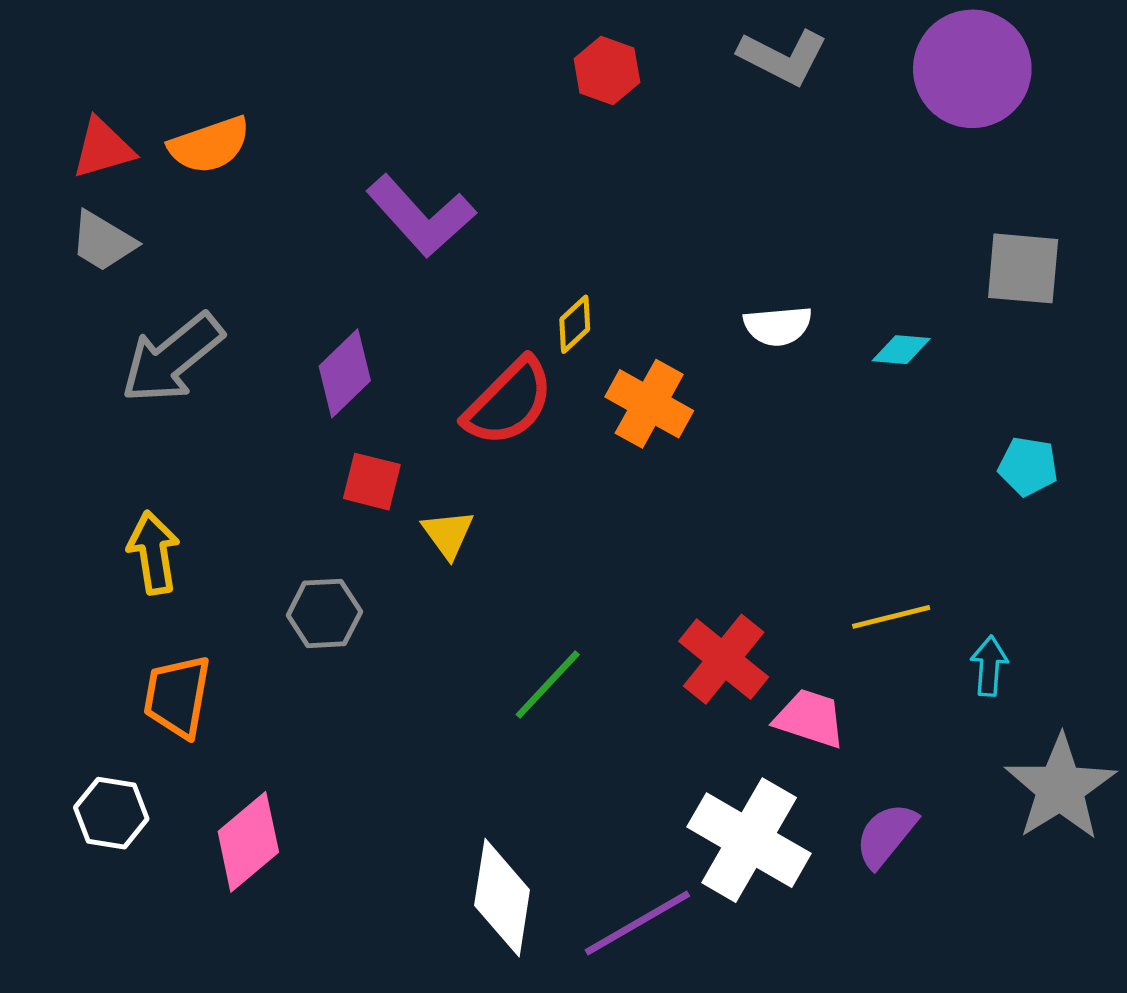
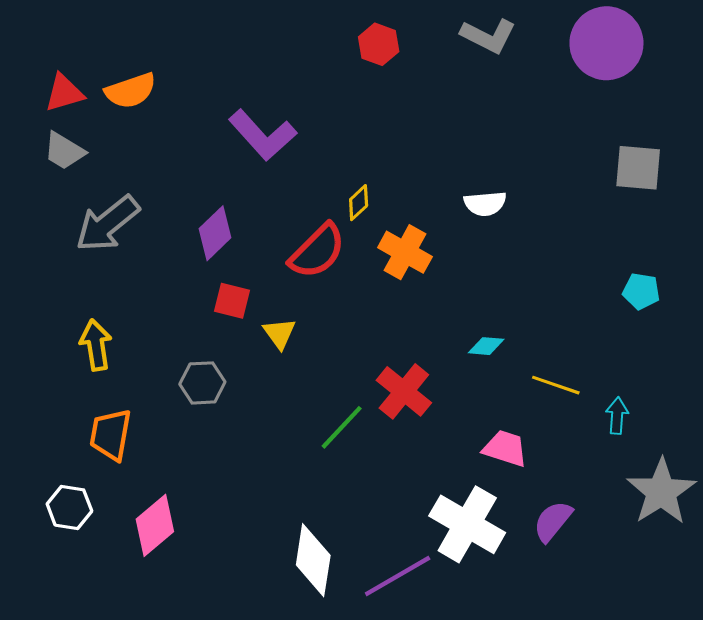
cyan diamond: (901, 350) -> (486, 346), moved
yellow line: (891, 617) -> (556, 385), turned 33
red cross: (724, 659) -> (404, 391), moved

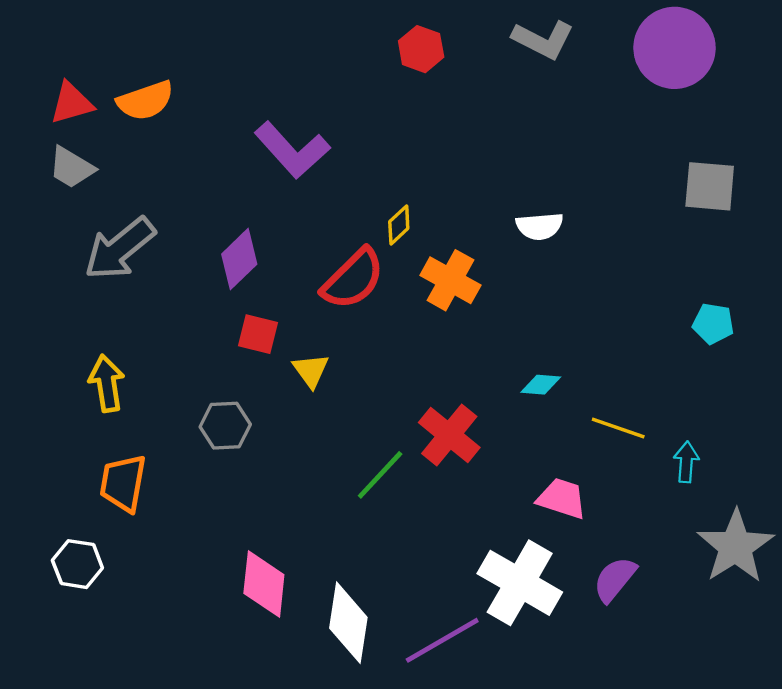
pink diamond: (155, 525) -> (264, 584), moved, turned -44

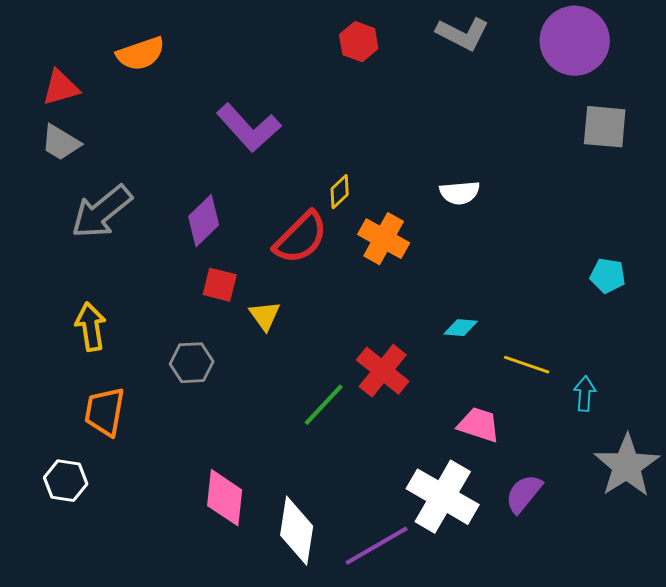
orange semicircle: (145, 101) -> (141, 54), moved
gray square: (710, 186) -> (605, 127), moved

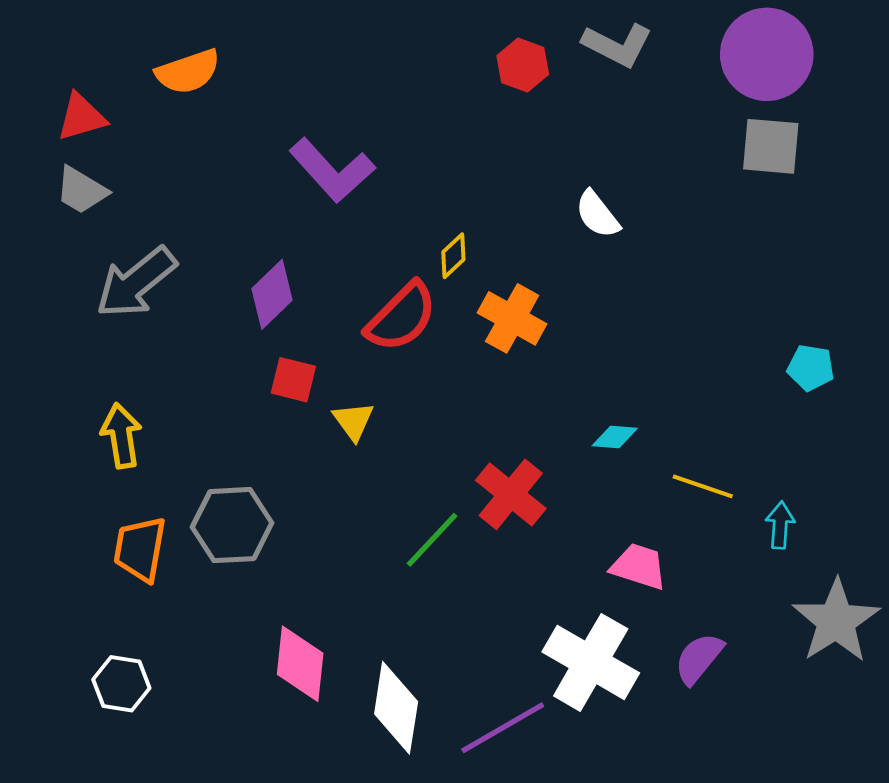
red hexagon: (359, 42) -> (523, 65), moved
gray square: (605, 127) -> (771, 146), moved
white semicircle: (460, 193) -> (597, 214), moved, turned 57
gray hexagon: (192, 363) -> (232, 525), moved, size x1.4
white hexagon: (66, 481) -> (121, 684), moved

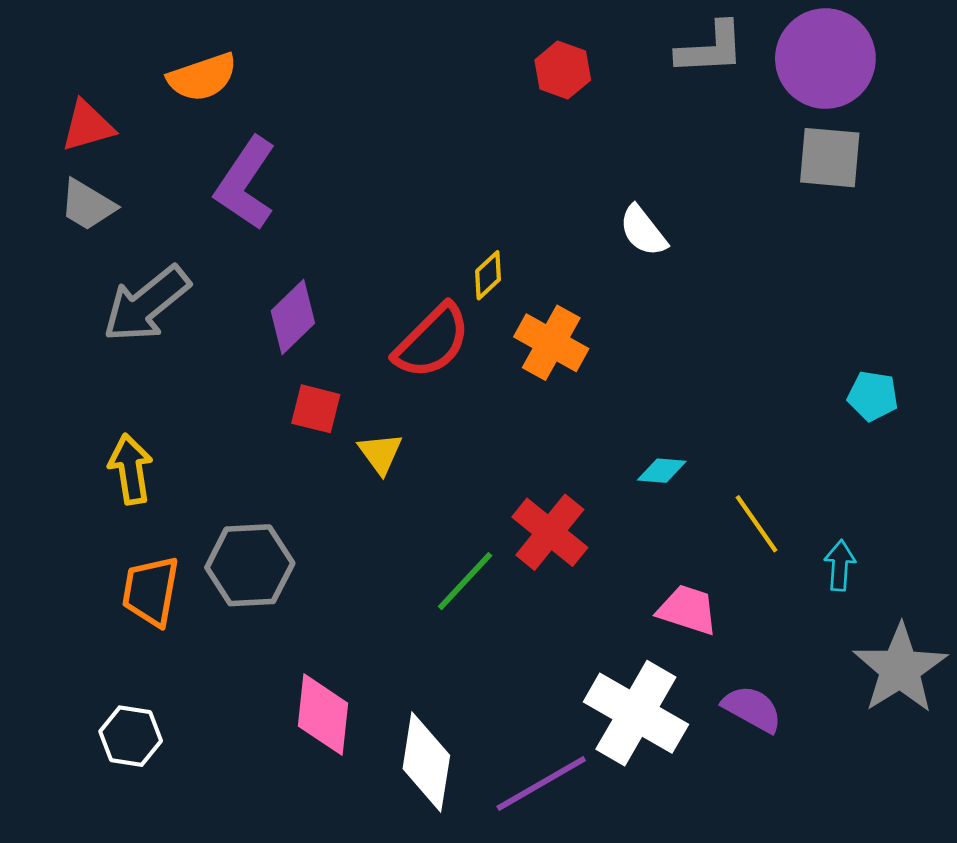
gray L-shape: (617, 45) -> (711, 48), moved, turned -30
purple L-shape: (332, 170) -> (245, 183), moved, turned 76
yellow line: (703, 486) -> (757, 524), turned 36
purple semicircle: (699, 658) -> (752, 709), turned 80

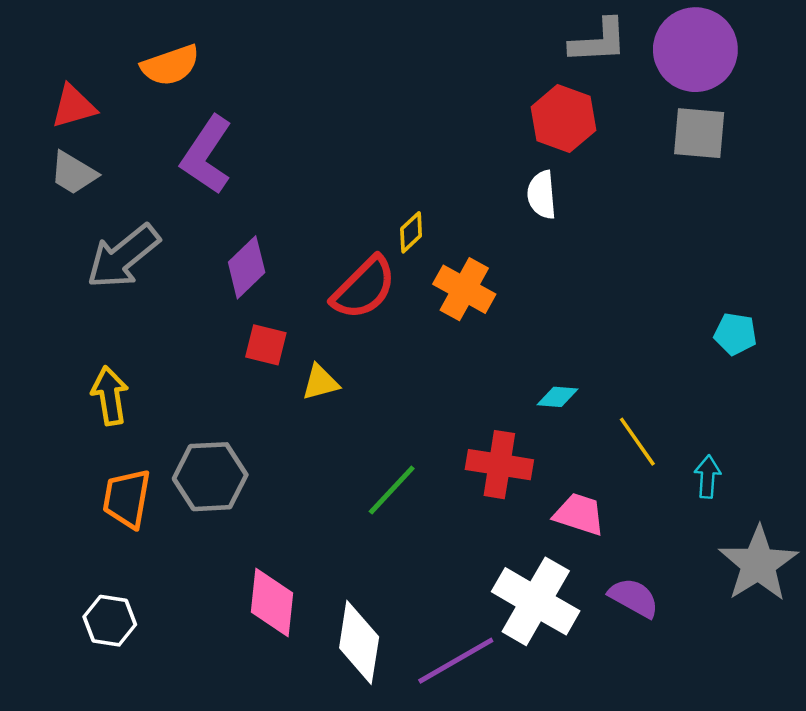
red hexagon: (563, 70) -> (564, 119), moved, size x1.4
white semicircle: (643, 231) -> (542, 195), turned 33
yellow triangle: (380, 453) -> (320, 382), turned 51
red cross: (550, 532) -> (499, 465), moved, turned -30

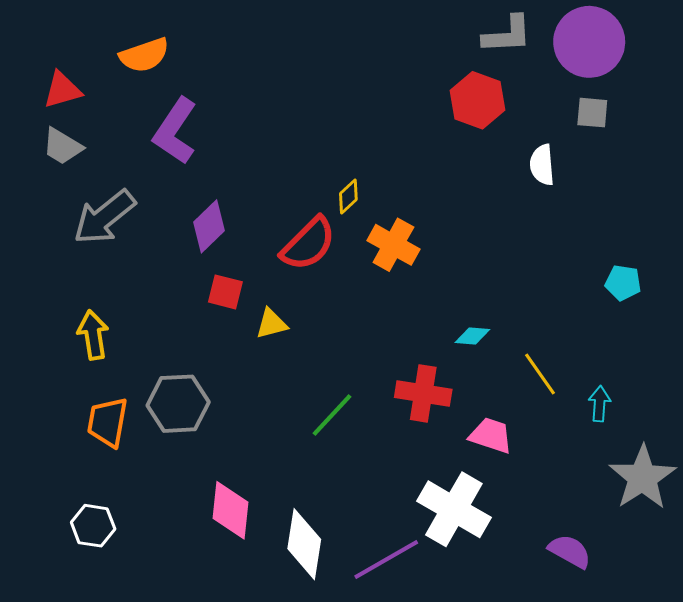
gray square: (699, 133) -> (592, 113), size x0.7
white semicircle: (542, 195) -> (542, 165), moved
purple semicircle: (634, 598) -> (570, 551), moved

